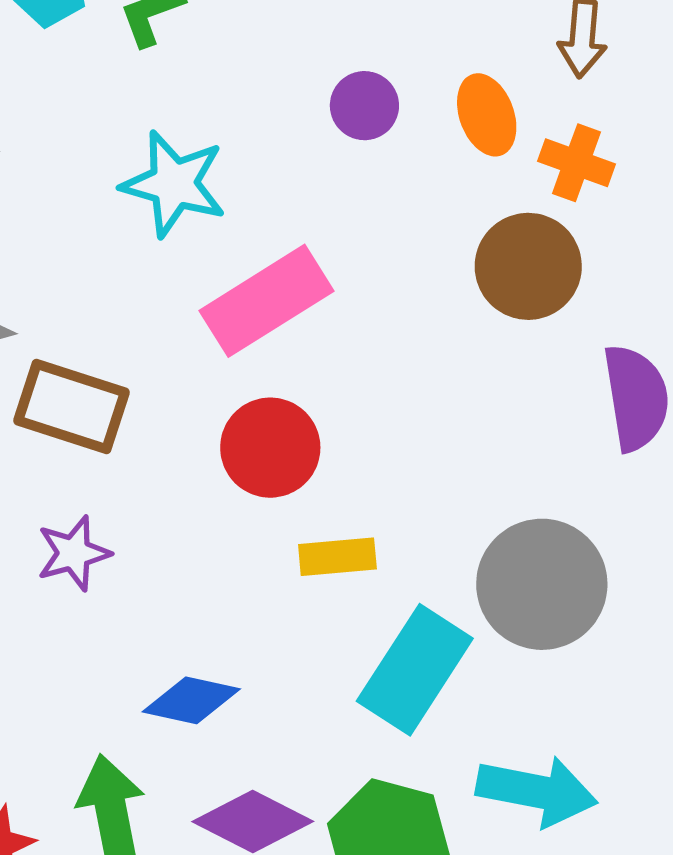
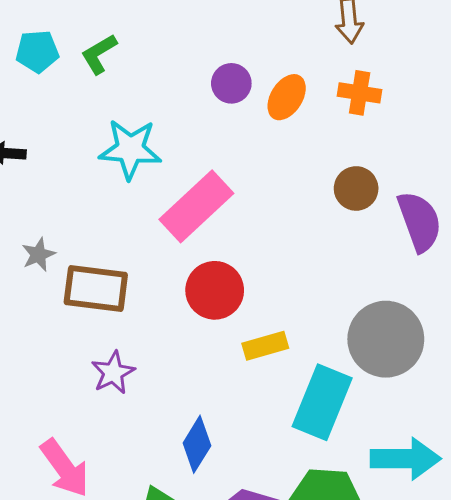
orange ellipse: (487, 115) -> (287, 97), moved, turned 63
brown circle: (528, 266) -> (356, 188), moved, size x0.7
blue diamond: (191, 700) -> (197, 444), turned -60

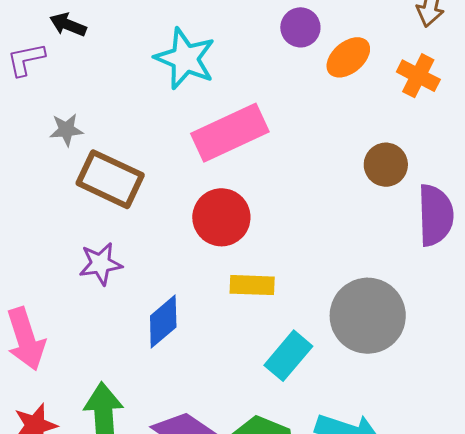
cyan rectangle: (322, 402) -> (288, 356), size x0.7
blue diamond: (197, 444) -> (163, 321), moved

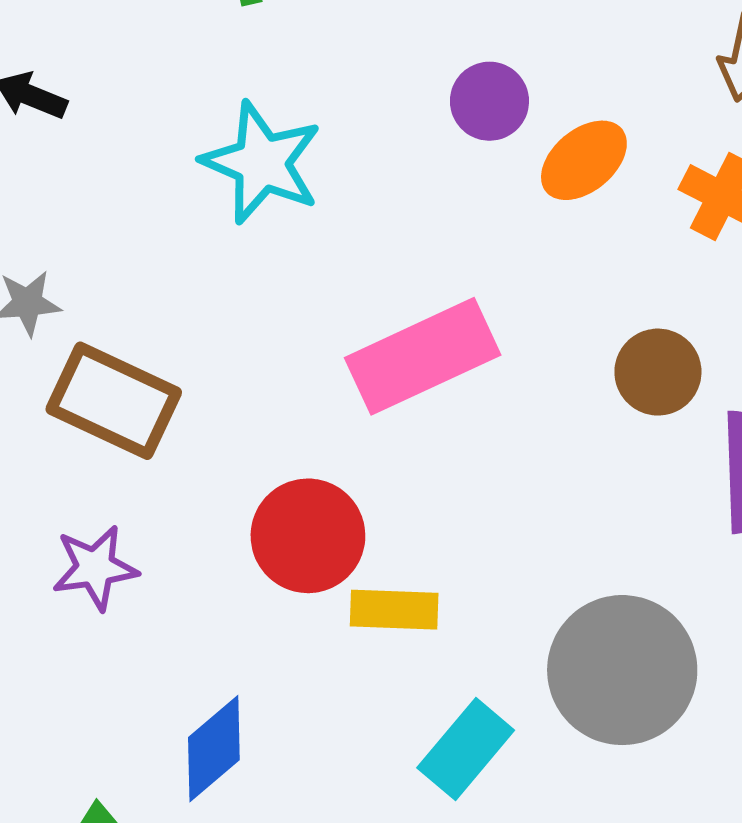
pink rectangle: (230, 133) -> (423, 356), moved
red circle: (221, 217) -> (308, 536), moved
blue diamond: (163, 321) -> (214, 749), moved

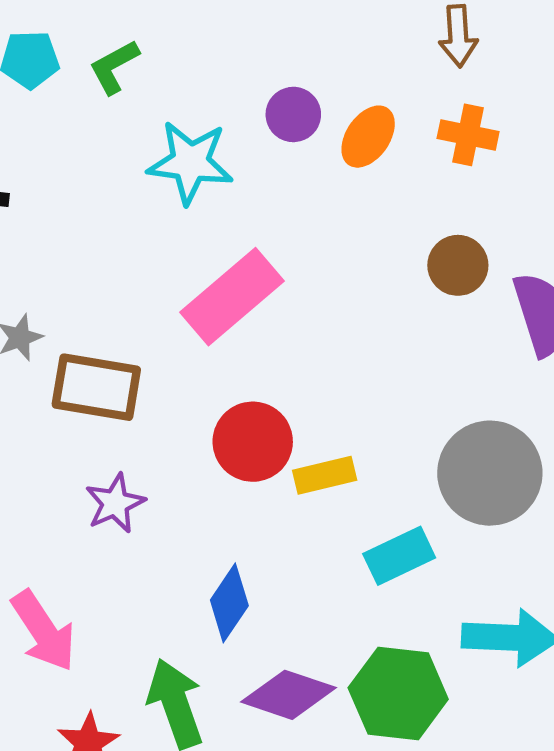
cyan star: (262, 163) -> (190, 162), moved
pink rectangle: (423, 356) -> (232, 297), moved
cyan rectangle: (466, 749) -> (399, 556), turned 40

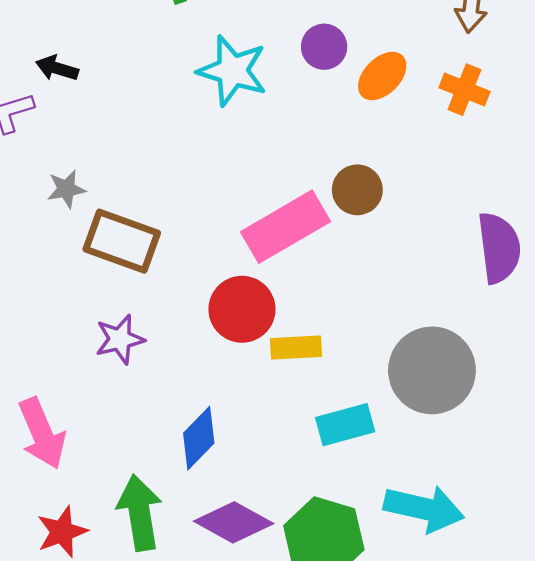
brown circle: (458, 265) -> (357, 190), moved
pink rectangle: (232, 297) -> (286, 227), moved

